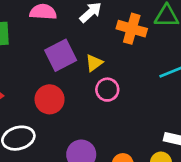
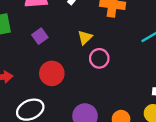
purple square: (61, 55) -> (40, 36), moved, size x0.6

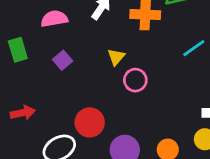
red circle: (52, 73) -> (90, 122), moved

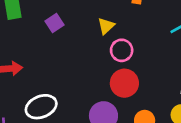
red circle: (90, 122) -> (124, 83), moved

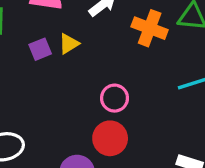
yellow triangle: (106, 26) -> (69, 44), moved

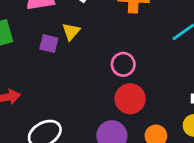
purple square: (40, 49) -> (49, 44), turned -36

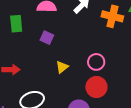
yellow triangle: (71, 31) -> (62, 67), moved

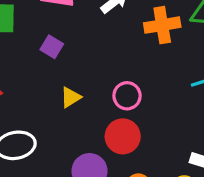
orange cross: (112, 16) -> (162, 25), turned -30

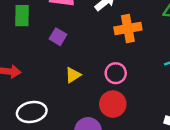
orange cross: (162, 25) -> (128, 28), moved

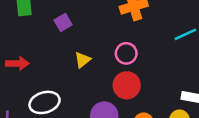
purple square: (58, 37) -> (63, 22), turned 35

